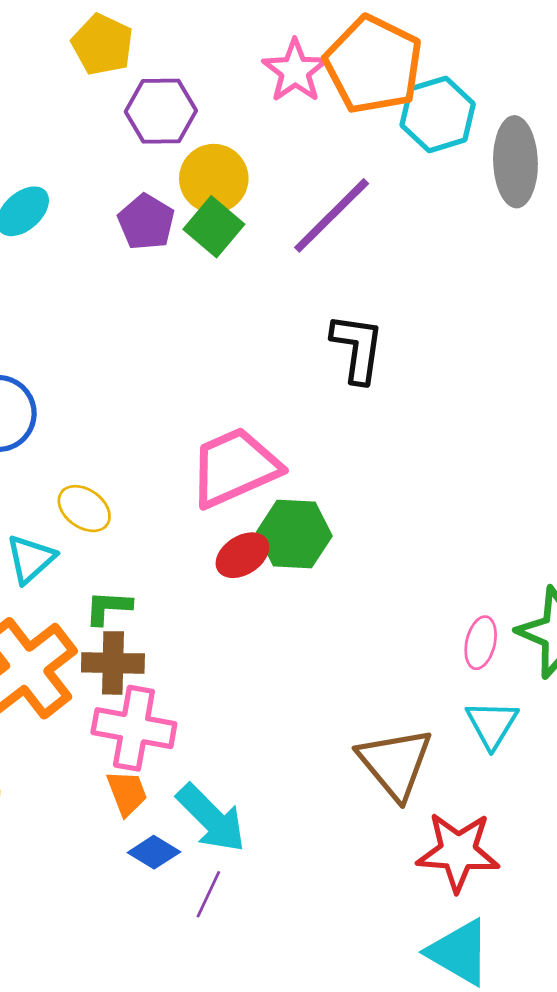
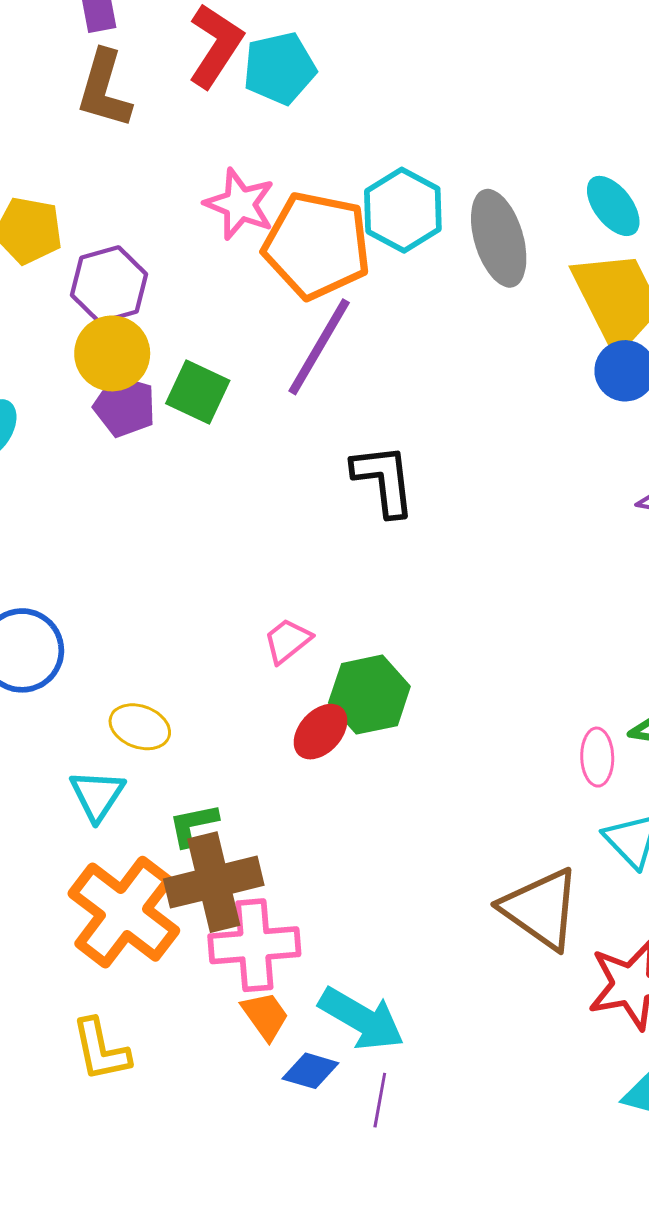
orange pentagon: (373, 65) -> (317, 245), moved
yellow circle: (214, 179) -> (112, 353), moved
pink trapezoid: (235, 467) -> (287, 641), size x0.5
brown cross: (113, 663) -> (214, 882), size x1.4

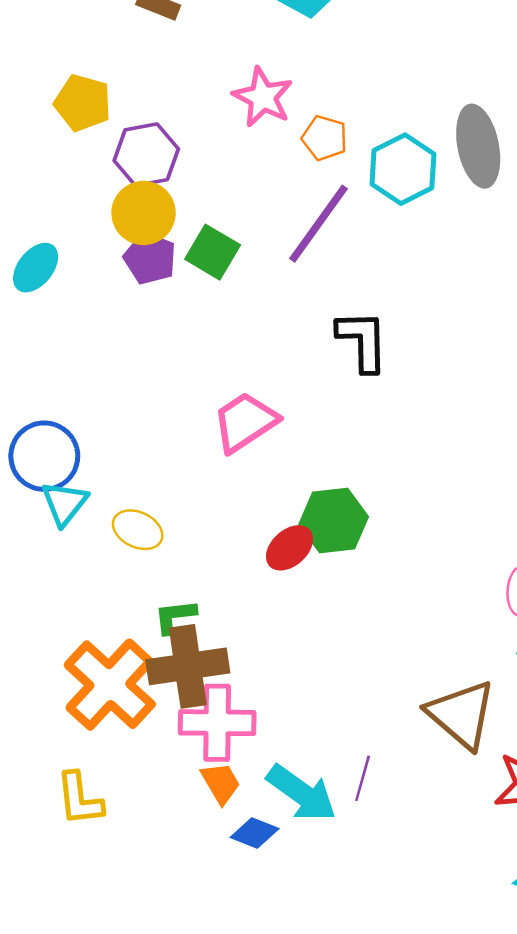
cyan hexagon: (403, 210) -> (403, 169), moved
orange pentagon: (317, 245) -> (324, 138), size x0.5
pink trapezoid: (287, 641) -> (245, 422), moved, size x1.6
cyan triangle: (97, 795) -> (64, 503), moved
purple line: (380, 1100) -> (363, 778), moved

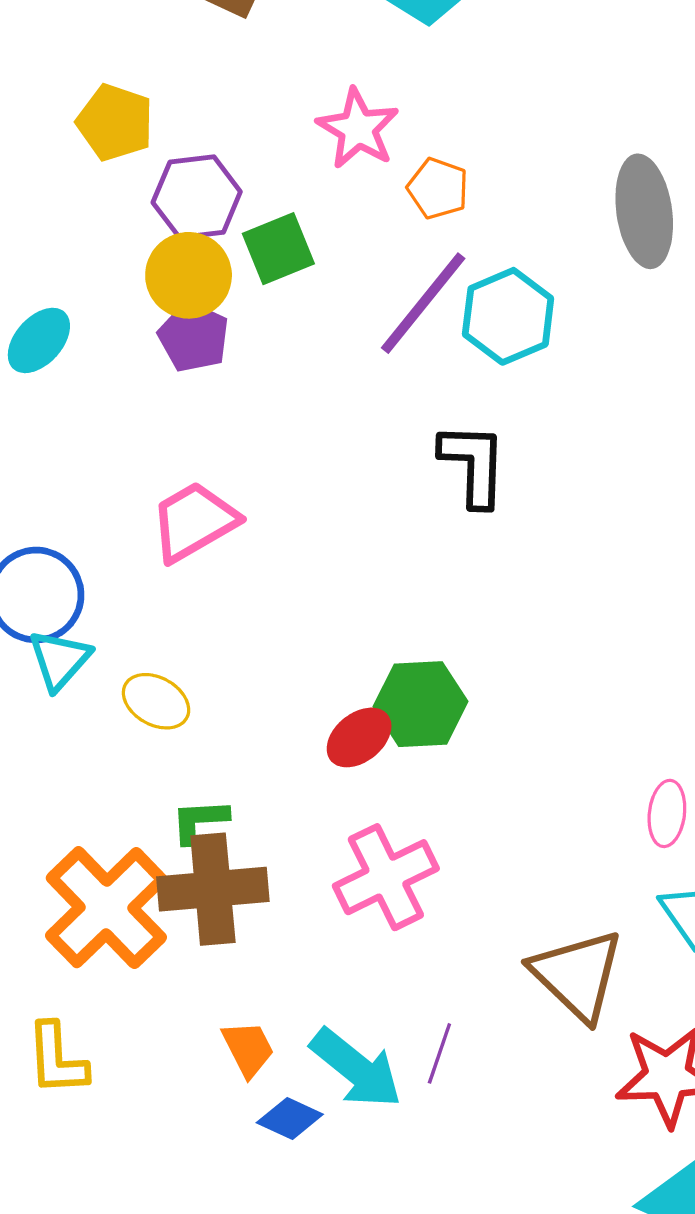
cyan hexagon: (403, 169) -> (508, 316), moved
green square: (213, 252) -> (278, 249), moved, turned 34
pink trapezoid: (245, 422) -> (194, 522), moved
pink cross: (217, 723) -> (386, 877), moved, turned -30

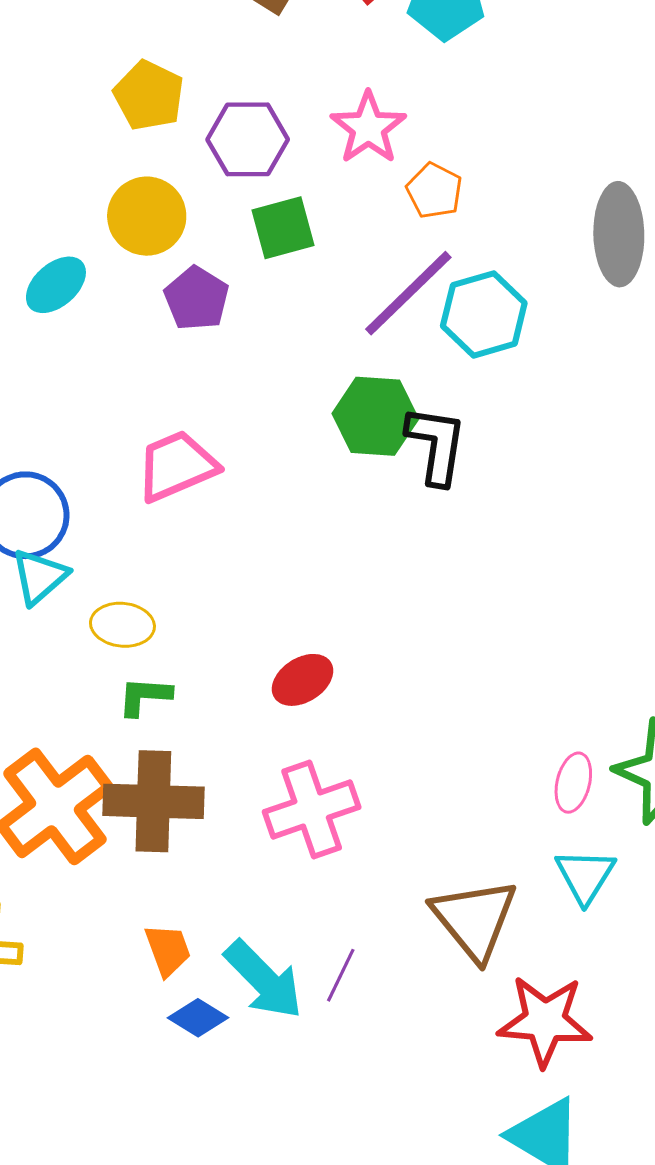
purple hexagon: (197, 197) -> (248, 139), moved
yellow circle: (189, 275) -> (147, 216), moved
yellow ellipse: (156, 701) -> (122, 625), turned -30
green hexagon: (421, 704) -> (375, 416), moved
green L-shape: (199, 821) -> (145, 696), moved

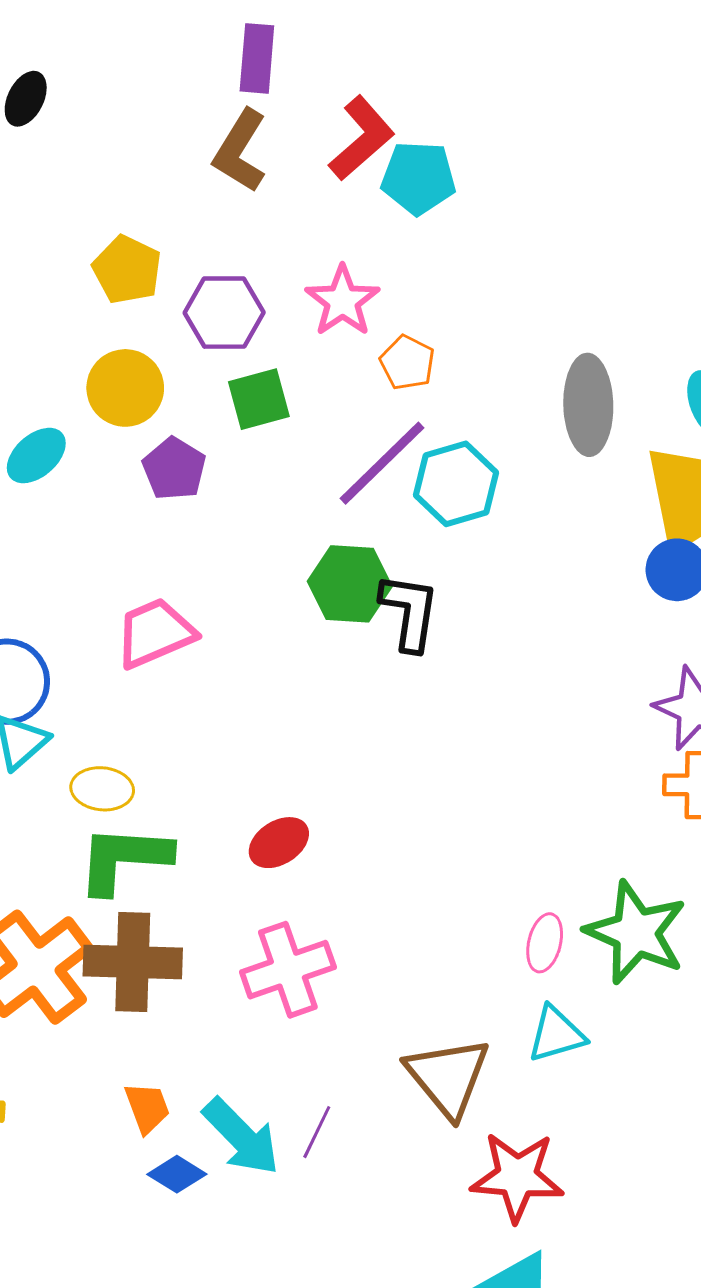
green L-shape: (145, 696) -> (124, 859), size x1.8
cyan triangle: (585, 876) -> (556, 1034), turned 42

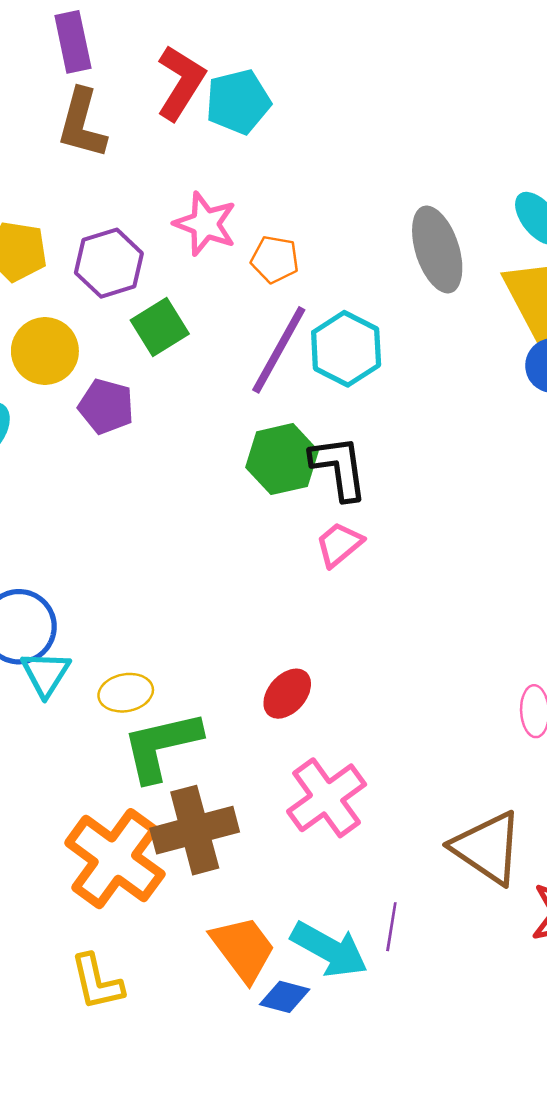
pink trapezoid: (155, 633) -> (339, 544), moved, size x0.7
orange trapezoid: (147, 1108) -> (243, 949), size x1.5

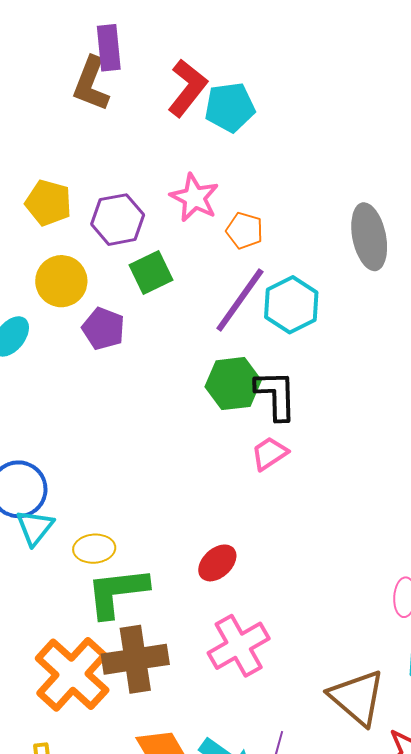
brown L-shape: (82, 124) -> (91, 84), moved

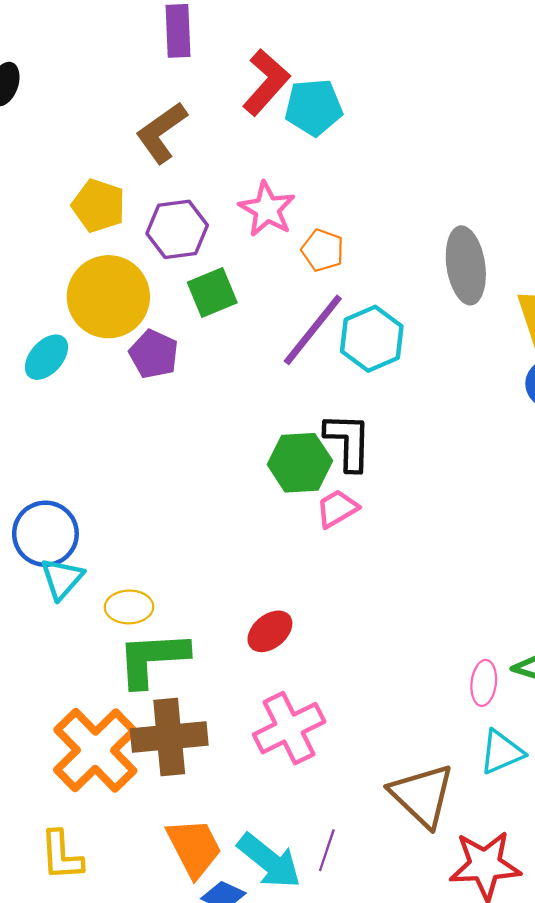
brown L-shape: (91, 84) -> (161, 133), moved, turned 30
yellow circle: (61, 281) -> (108, 297), size x1.4
green hexagon: (233, 384) -> (300, 463), moved

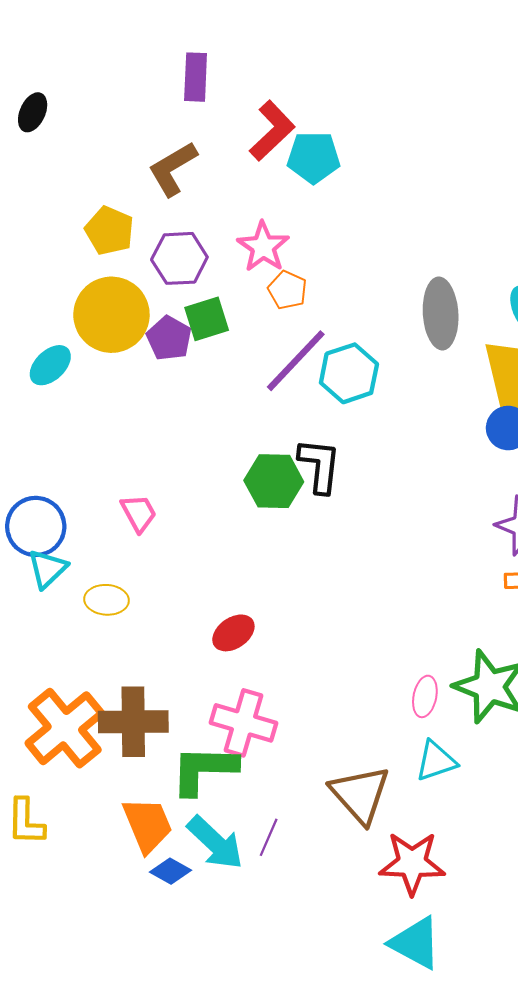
orange pentagon: (323, 250) -> (287, 290), moved
purple pentagon: (154, 354) -> (169, 338), moved
pink trapezoid: (337, 509) -> (139, 513), moved, turned 87
green L-shape: (152, 659) -> (204, 770), moved
pink cross: (289, 728) -> (244, 723), turned 38

